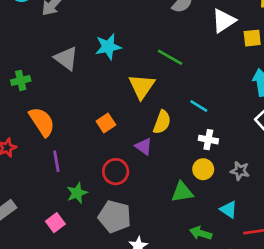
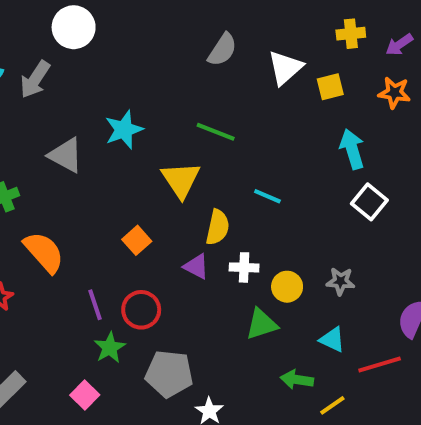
white cross: (208, 140) -> (244, 267), moved
purple line: (56, 161) -> (95, 305), moved
red circle: (116, 172) -> (141, 310), moved

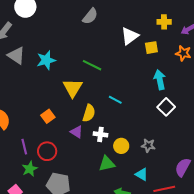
gray semicircle: (222, 50) -> (90, 16), moved
gray triangle: (66, 155) -> (16, 55), moved

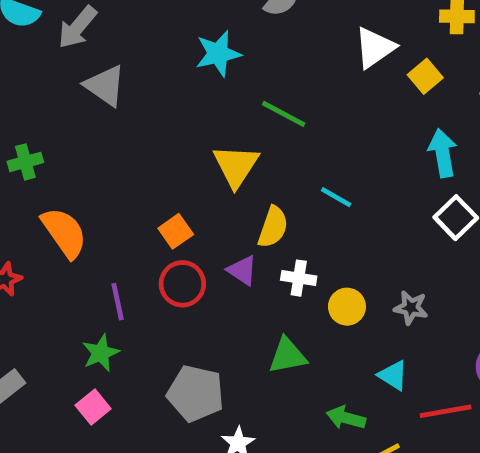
yellow square: (151, 48) -> (425, 76), turned -32
cyan star: (46, 60) -> (218, 54), moved
red circle: (47, 151) -> (182, 284), moved
green triangle: (107, 164) -> (288, 356), moved
green star: (30, 169) -> (101, 353), moved

